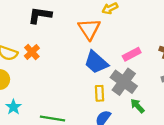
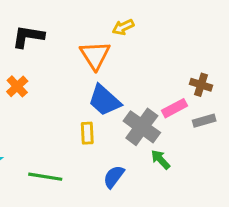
pink rectangle: (132, 54) -> (174, 108), moved
yellow rectangle: (100, 93) -> (87, 133), moved

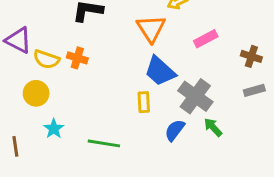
orange cross: (17, 86) -> (77, 58), turned -30
pink rectangle: (174, 108) -> (206, 39), moved
blue semicircle: (114, 177) -> (175, 130), moved

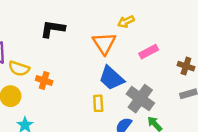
orange cross: (77, 58) -> (44, 81), moved

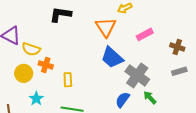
orange cross: (44, 81) -> (46, 65), moved
yellow rectangle: (98, 103) -> (68, 80), moved

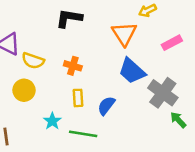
orange cross: (46, 65) -> (73, 66), moved
cyan star: (36, 99) -> (52, 121), moved
blue semicircle: (123, 100) -> (106, 106), moved

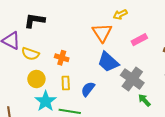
black L-shape: (69, 18) -> (34, 20), moved
yellow circle: (24, 90) -> (36, 79), moved
cyan star: (52, 121) -> (46, 101), size x1.5

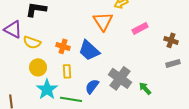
blue trapezoid: (108, 62) -> (89, 50), moved
gray cross: (132, 79) -> (120, 78), moved
blue semicircle: (88, 89) -> (92, 86), moved

